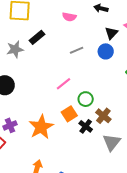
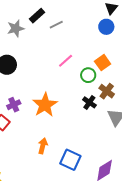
gray line: (77, 50) -> (56, 25), moved
orange square: (69, 114) -> (103, 63), moved

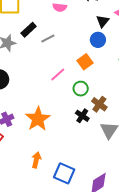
orange square: (103, 63) -> (85, 62), moved

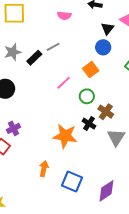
black rectangle: (29, 30) -> (34, 58), moved
orange star: (38, 119) -> (65, 136), moved, turned -30

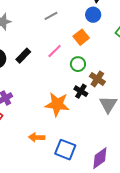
gray line: (53, 47) -> (51, 16), moved
black rectangle: (34, 58) -> (23, 56), moved
orange arrow: (44, 169) -> (37, 137), turned -98

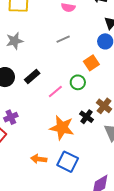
pink line: (55, 51) -> (55, 92), moved
green circle: (78, 64) -> (78, 82), moved
blue square: (65, 150) -> (68, 162), moved

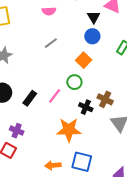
black rectangle: (32, 76) -> (30, 98), moved
purple cross: (11, 117) -> (17, 131), turned -32
black cross: (86, 117) -> (86, 107), moved

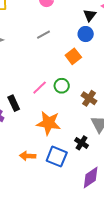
green circle: (74, 82) -> (62, 86), moved
black rectangle: (30, 98) -> (14, 103), moved, turned -70
black cross: (86, 107) -> (82, 143), moved

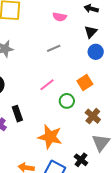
black triangle: (90, 15) -> (91, 32), moved
orange square: (73, 56) -> (85, 82), moved
pink line: (40, 88) -> (47, 85), moved

